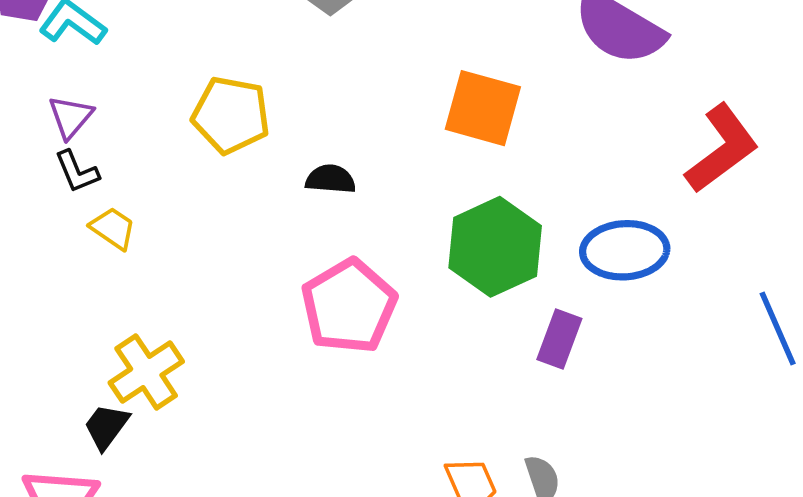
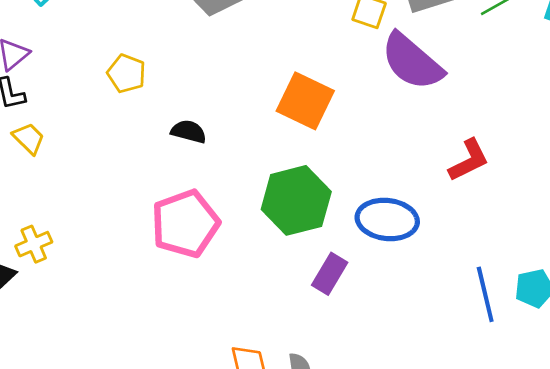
yellow pentagon: (231, 115) -> (126, 73), size x0.7
red L-shape: (722, 149) -> (469, 160), size x0.7
yellow cross: (146, 372) -> (34, 244), size x0.7

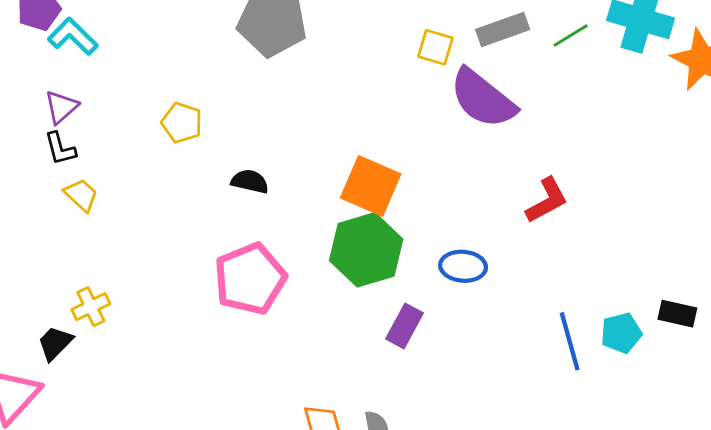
orange square: (305, 101) -> (371, 186), moved
blue ellipse: (387, 219) -> (463, 266), size x0.7

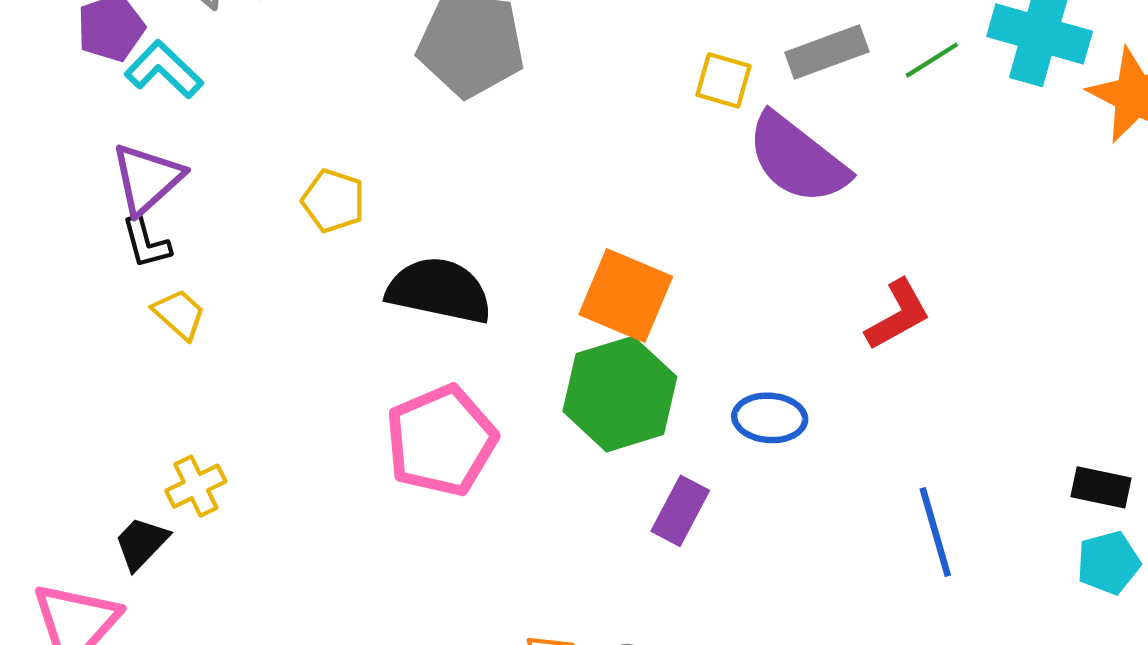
purple triangle: (61, 107) -> (147, 179), size x1.4
black semicircle: (250, 181) -> (439, 290), size x1.8
cyan pentagon: (621, 333) -> (1108, 563), moved

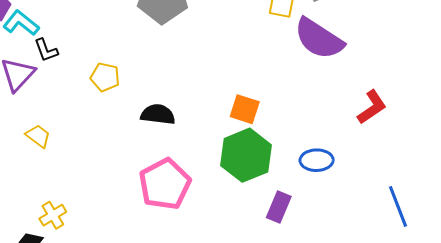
black L-shape: (146, 243) -> (46, 50), moved
black semicircle: (439, 290) -> (158, 114), size x0.7
orange square: (626, 295) -> (245, 109), size x0.7

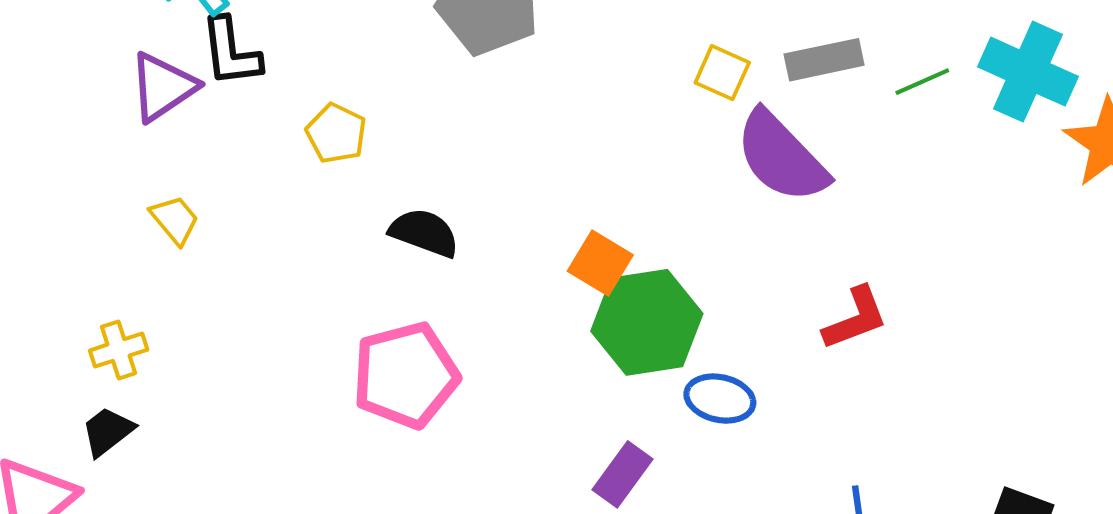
black L-shape: (46, 50) -> (231, 52), size x1.4
green hexagon: (246, 155) -> (647, 322), moved
yellow cross: (53, 215) -> (119, 350), moved

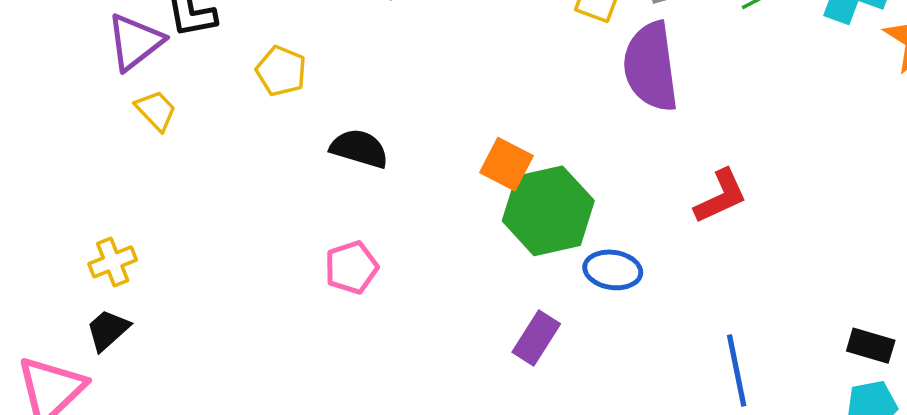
purple semicircle: (781, 157) -> (651, 67), turned 40
yellow trapezoid: (175, 220) -> (156, 111), moved
pink pentagon: (406, 375) -> (351, 267), size x0.6

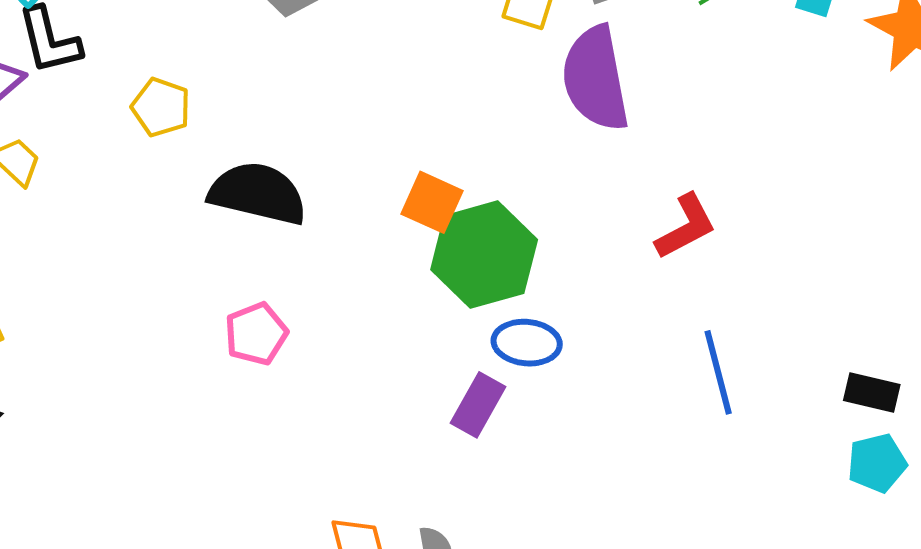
black semicircle: (359, 149) -> (258, 193), size x1.4
blue ellipse: (613, 270) -> (527, 343), moved
blue line: (737, 371) -> (718, 372), moved

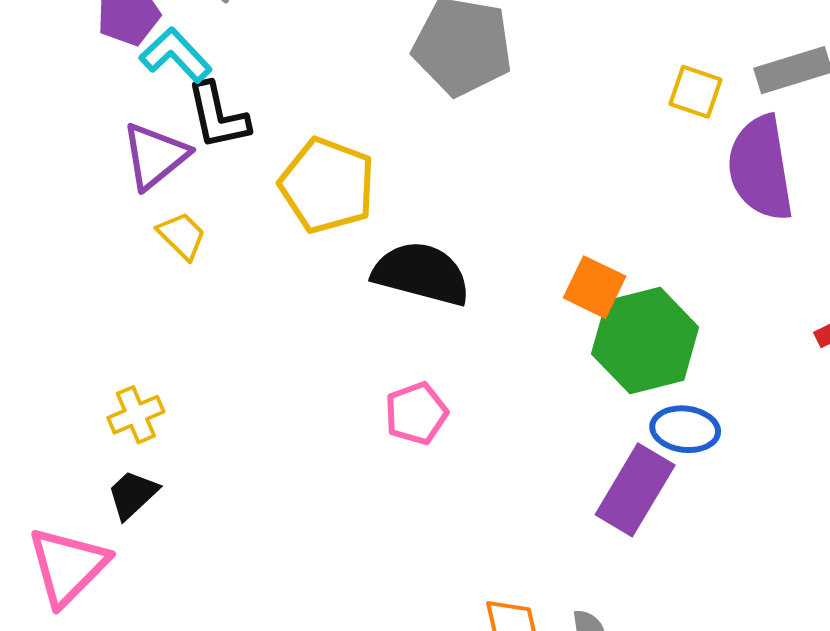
yellow pentagon: (161, 107) -> (327, 185), size x1.6
purple rectangle: (478, 405) -> (635, 490), size x1.4

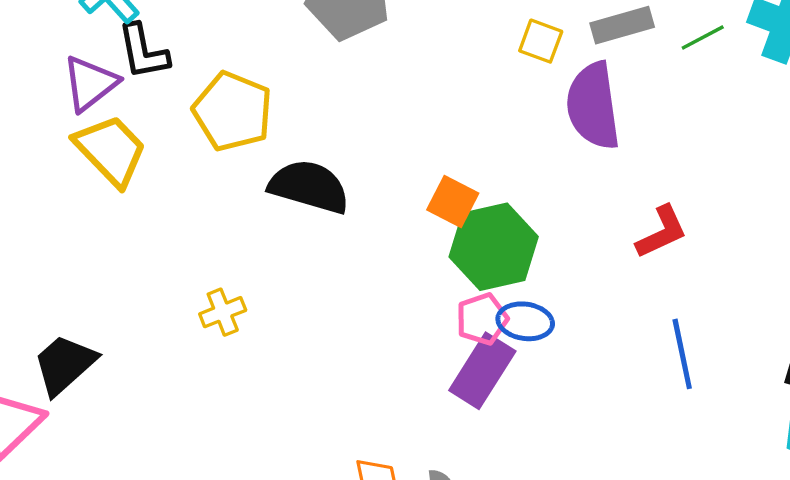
yellow trapezoid: (182, 236) -> (111, 150), size x1.8
pink pentagon: (416, 413) -> (482, 319), moved
yellow cross: (136, 415) -> (223, 312), moved
black trapezoid: (133, 495) -> (65, 364), size x1.5

